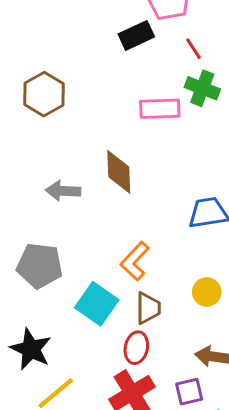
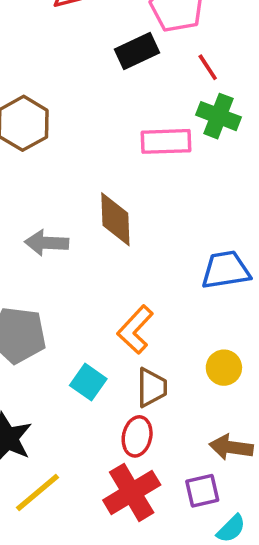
cyan square: (97, 304) -> (88, 382), size x0.7

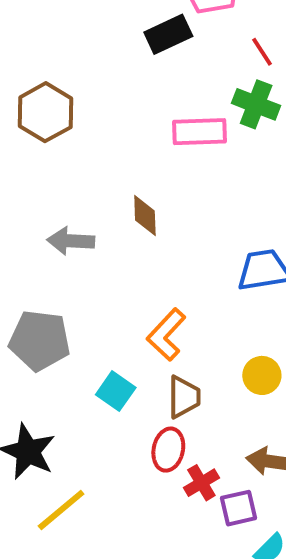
red line: (208, 67) -> (262, 52), moved
brown diamond: (115, 219) -> (145, 216), size x0.7
red cross: (132, 492) -> (201, 483), moved, size x0.6

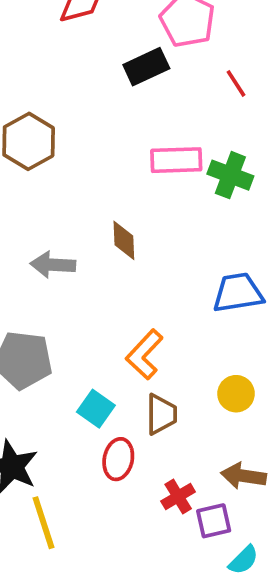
green cross: (256, 104) -> (230, 175), moved
red ellipse: (168, 450) -> (118, 459), moved
yellow line: (61, 510) -> (44, 523), turned -68

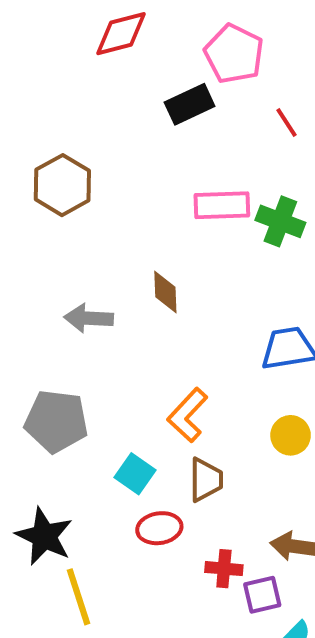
yellow circle: (236, 394) -> (291, 435), moved
red ellipse: (118, 459) -> (159, 528), turned 69
red cross: (178, 496) -> (224, 569), turned 36

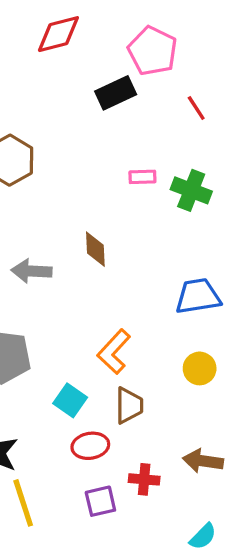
pink rectangle: (222, 205) -> (142, 177), size x0.6
purple square: (262, 595) -> (100, 501), moved

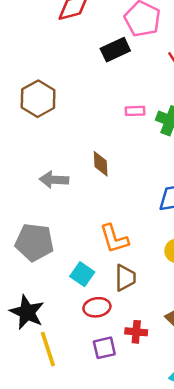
orange L-shape: (114, 352) -> (114, 239), turned -60

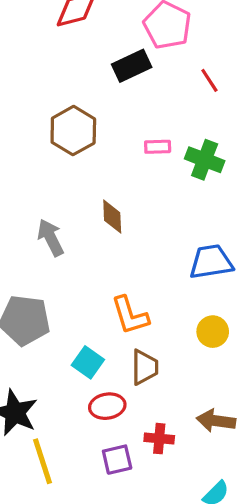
brown hexagon: (38, 99) -> (73, 131), moved
gray arrow: (54, 180) -> (51, 238), turned 60

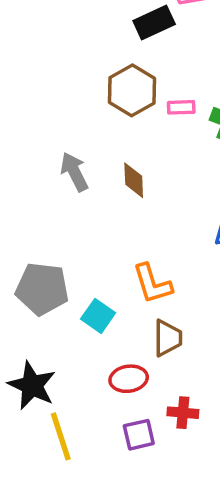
brown hexagon: (73, 131) -> (132, 90), moved
gray arrow: (51, 238) -> (74, 172), moved
cyan square: (88, 362) -> (98, 316), moved

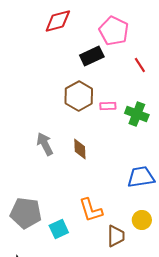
cyan square: (98, 316) -> (59, 229), turned 30
brown trapezoid: (168, 338) -> (116, 236), moved

